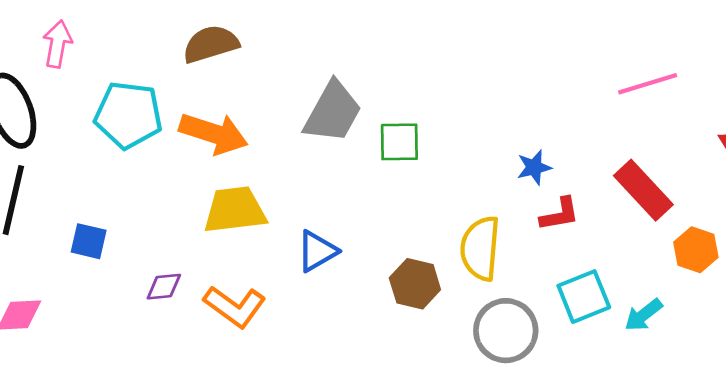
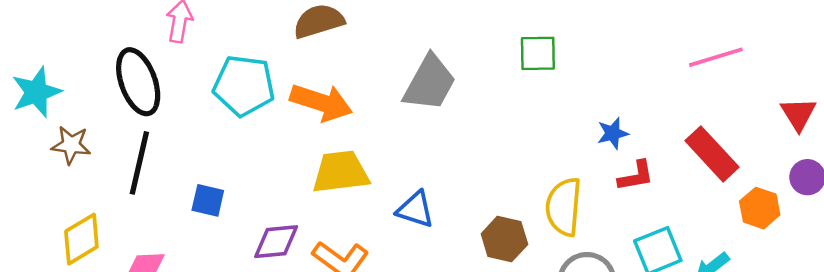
green square: (399, 142) -> (538, 53), moved
blue triangle: (317, 251) -> (415, 209), turned 48
purple diamond: (164, 287) -> (276, 242), size x1.4

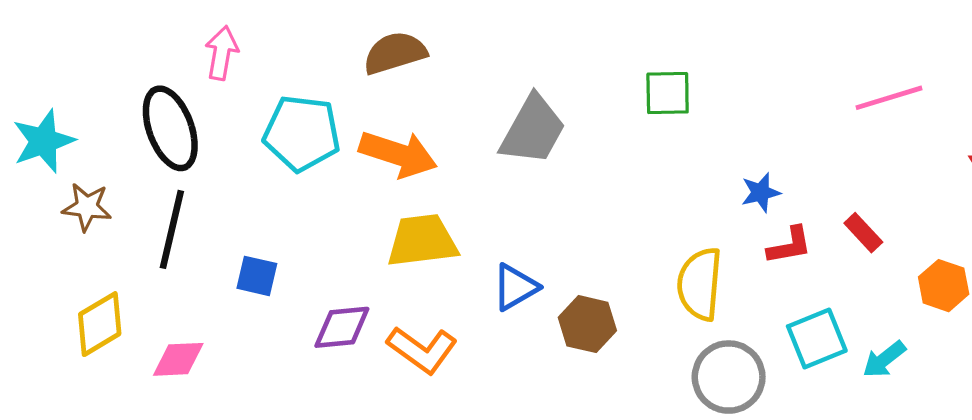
red rectangle: (712, 154) -> (863, 233), moved, size x0.6
blue triangle: (415, 209) -> (515, 287), turned -48
brown hexagon: (504, 239) -> (587, 324), moved

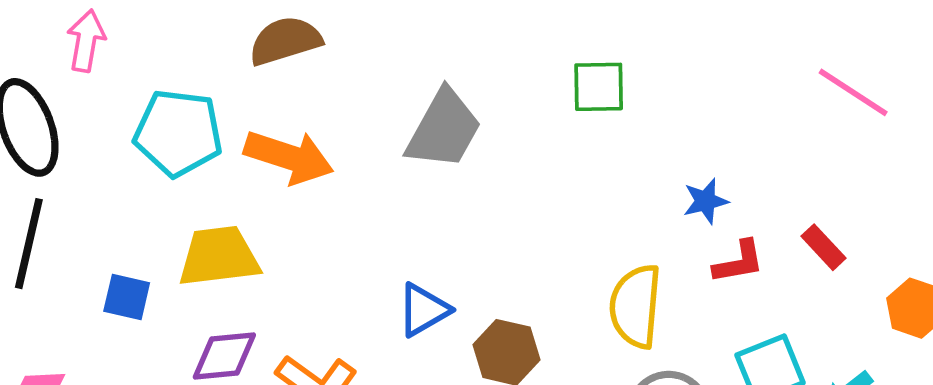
pink line: (889, 98) -> (853, 92), turned 50
yellow trapezoid: (422, 241) -> (219, 256), moved

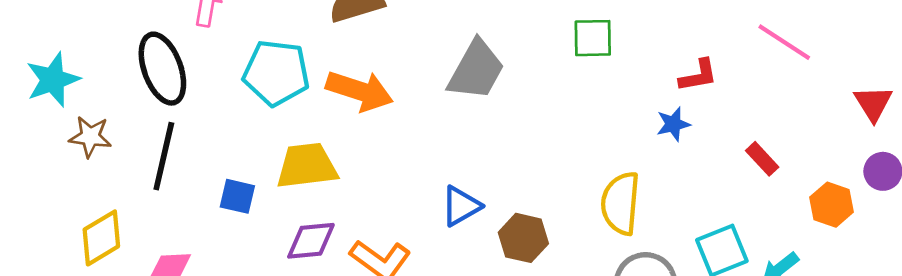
red L-shape: (739, 262) -> (698, 76), moved

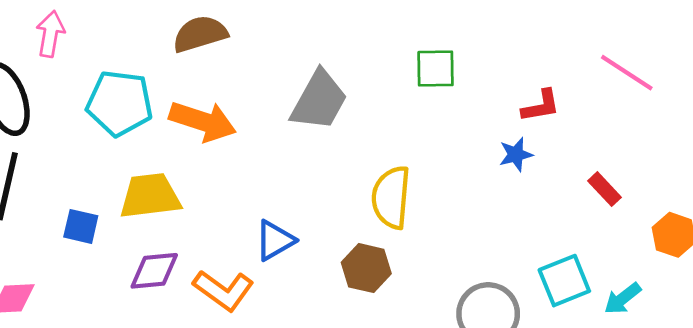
yellow semicircle: (621, 203) -> (391, 197), moved
blue triangle: (461, 206) -> (275, 240), moved

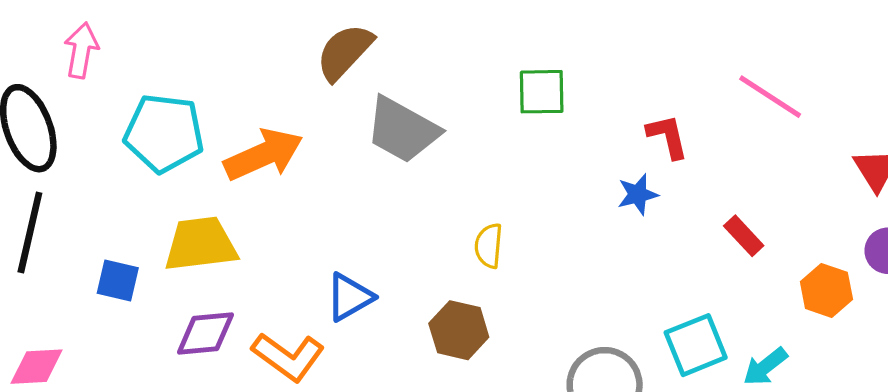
brown semicircle: (200, 34) -> (345, 52), moved, turned -30
gray trapezoid: (319, 100) -> (403, 130), turned 90
red L-shape: (541, 106) -> (667, 136), turned -93
orange arrow: (203, 121) -> (263, 155), turned -42
yellow semicircle: (391, 197) -> (489, 246), size x0.6

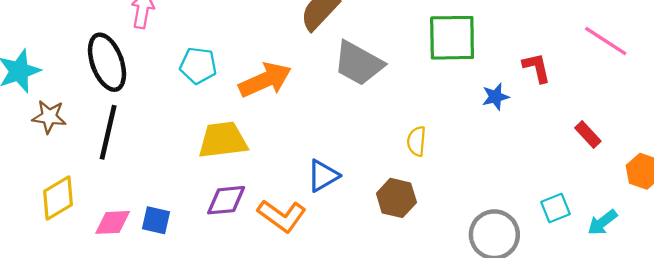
green square: (542, 92) -> (452, 38), size x1.5
cyan pentagon: (164, 133) -> (198, 66), size x0.7
blue star: (638, 194) -> (495, 97), moved
blue square: (118, 281) -> (156, 220), moved
cyan square: (696, 345) -> (556, 208), size x0.7

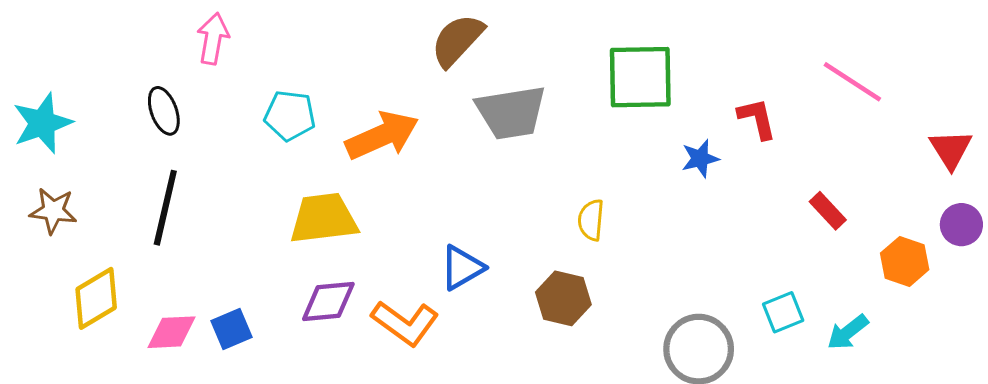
black ellipse: (107, 62) -> (164, 111), size x0.6
gray trapezoid: (359, 63) -> (511, 112), turned -38
brown star: (49, 117) -> (53, 211), moved
blue square: (156, 220) -> (231, 329), turned -36

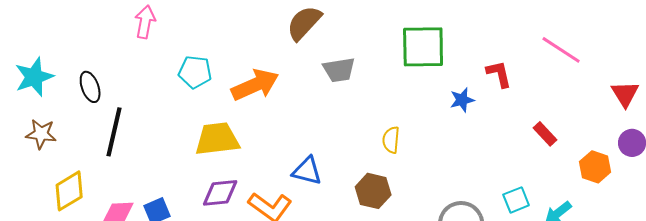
black ellipse: (164, 111) -> (90, 87), moved
gray trapezoid: (511, 112) -> (339, 70), size x0.7
blue triangle: (462, 268) -> (307, 171), turned 44

